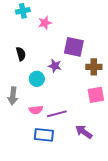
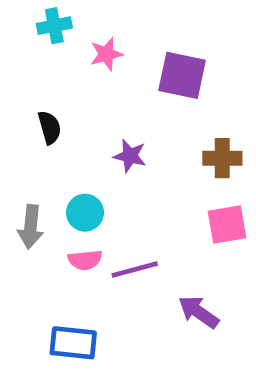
purple square: (74, 47) -> (182, 75), moved
cyan circle: (37, 79) -> (85, 213), moved
blue rectangle: (44, 135) -> (73, 343), moved

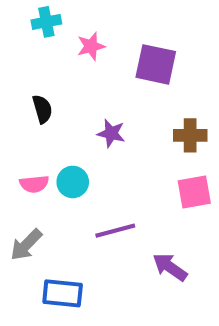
gray arrow: (31, 227) -> (26, 245), moved, turned 39
pink semicircle: (85, 260) -> (34, 184), moved

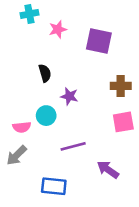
black semicircle: (42, 109) -> (45, 73), moved
purple star: (111, 133) -> (69, 96), moved
pink semicircle: (34, 184) -> (22, 127), moved
blue rectangle: (63, 293) -> (54, 186), moved

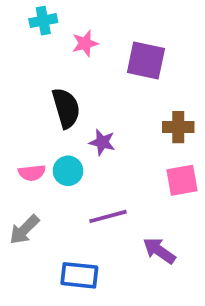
black semicircle: (45, 73) -> (66, 108), size x1.5
pink semicircle: (22, 127) -> (32, 173), moved

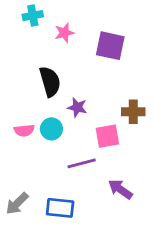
brown cross: (178, 127) -> (133, 112), moved
pink square: (182, 180) -> (107, 136), moved
gray arrow: (24, 230) -> (17, 204), moved

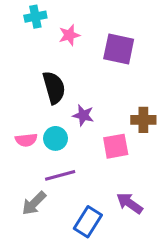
purple line: (82, 163) -> (60, 175), moved
gray arrow: (17, 204) -> (34, 203), moved
blue rectangle: (60, 208) -> (88, 222), moved, turned -64

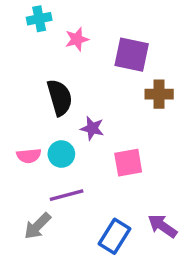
brown cross: (143, 120) -> (159, 94), moved
purple arrow: (130, 203) -> (162, 226), moved
blue rectangle: (88, 222) -> (114, 236), moved

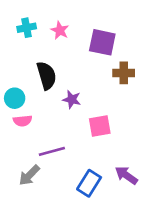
cyan cross: (39, 19) -> (27, 28), moved
pink star: (77, 39) -> (60, 30), turned -30
cyan circle: (61, 154) -> (15, 98), moved

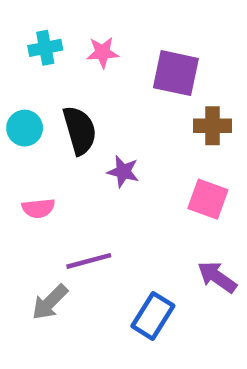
pink star: (60, 30) -> (103, 52), turned -30
cyan circle: (15, 98) -> (25, 128), moved
pink square: (100, 126) -> (208, 199), moved, turned 30
purple arrow: (126, 175) -> (217, 277), moved

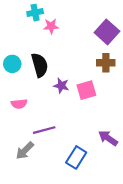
cyan cross: (45, 48) -> (35, 13), moved
purple square: (176, 73) -> (107, 32), moved, turned 30
pink square: (208, 199) -> (86, 90), moved, turned -36

